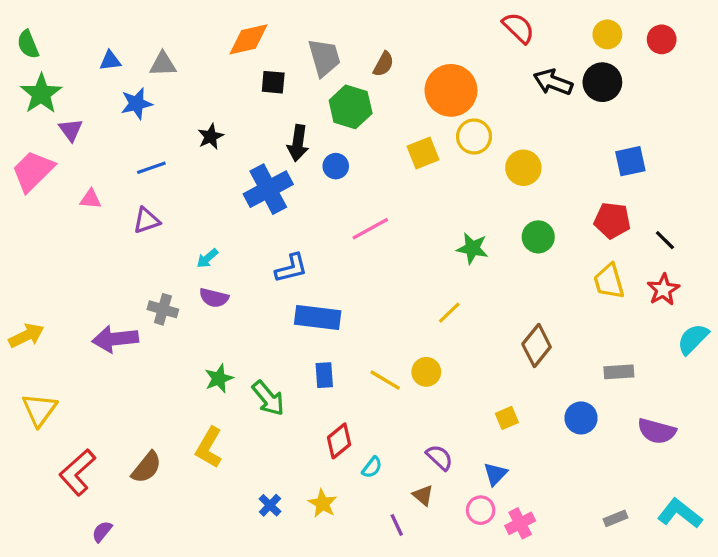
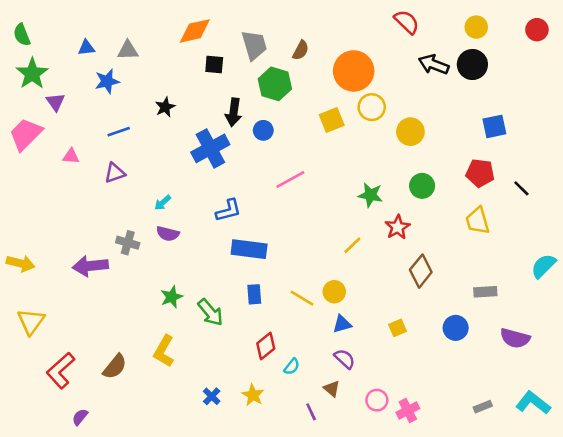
red circle: (662, 39) -> (537, 30), moved
red star: (663, 290) -> (398, 227), moved
yellow arrow: (26, 336) -> (21, 263), turned 40
blue triangle: (495, 474) -> (342, 324), moved, turned 30

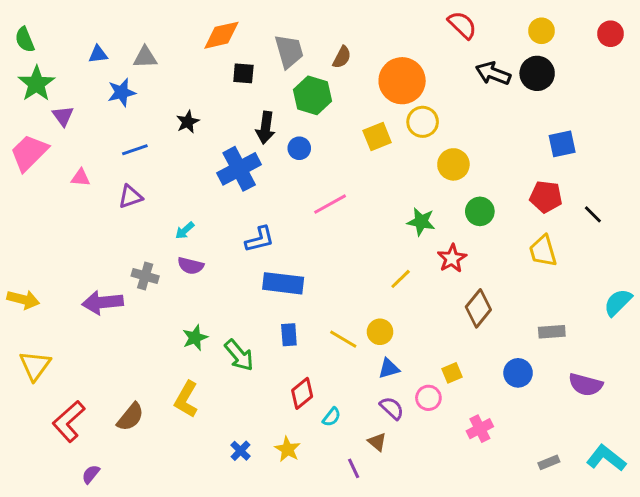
yellow circle: (410, 132) -> (453, 164), moved
pink circle: (377, 400) -> (428, 398), moved
pink cross: (408, 410) -> (480, 429), moved

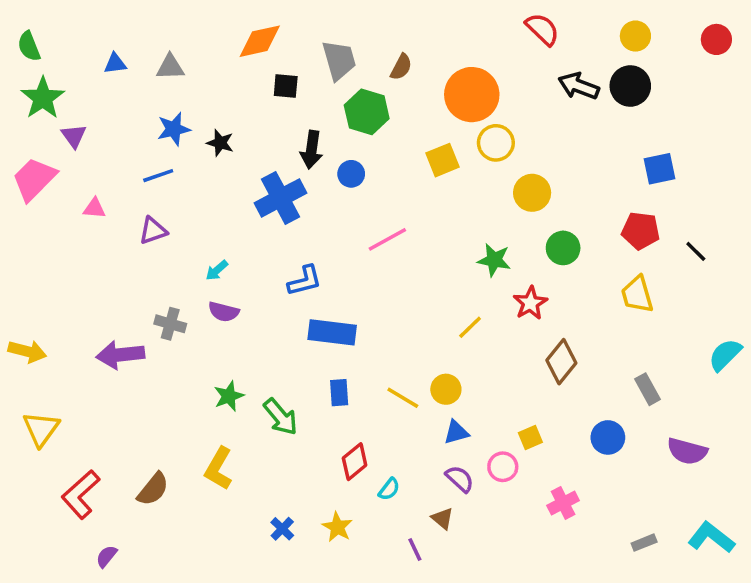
blue star: (122, 92) -> (174, 129), moved
black star: (188, 122) -> (220, 143), turned -30
gray rectangle: (552, 332) -> (648, 389), turned 65

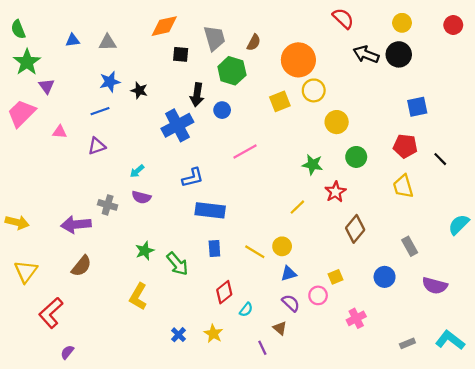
brown semicircle: (153, 489) -> (81, 266), moved

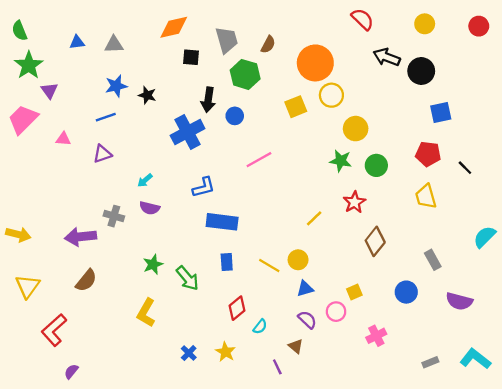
black circle: (399, 54) -> (421, 71), moved
green star: (313, 165) -> (341, 161), moved

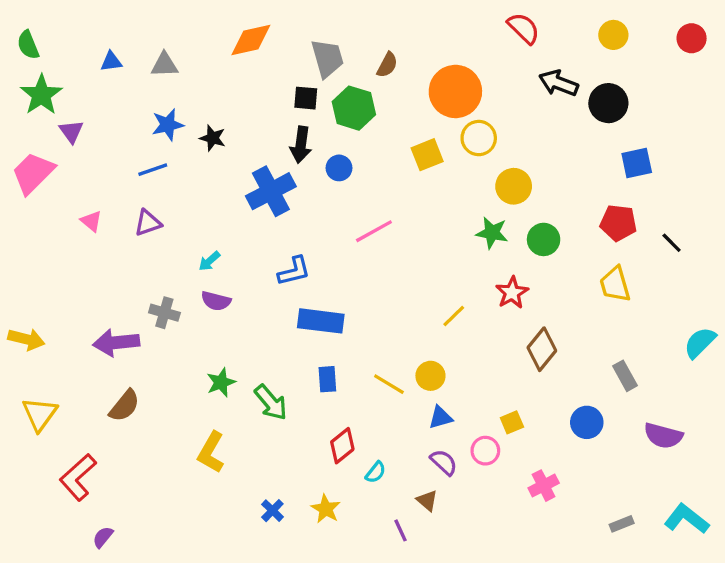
black square: (191, 57) -> (306, 98), moved
pink triangle: (63, 139) -> (91, 221), moved, turned 35

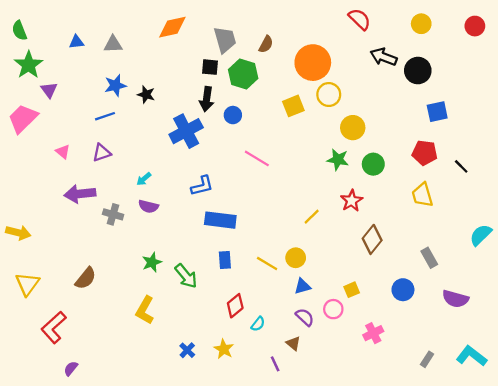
pink line: (374, 231) -> (257, 158), turned 60
purple arrow: (116, 343) -> (80, 194), moved
gray rectangle: (622, 524) -> (427, 359), turned -35

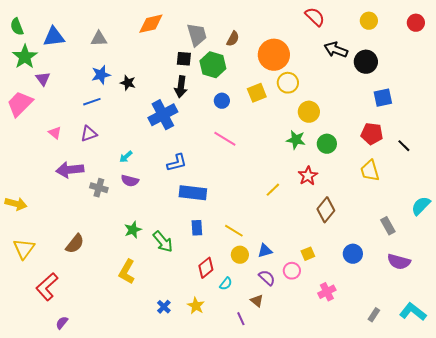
blue triangle: (76, 42) -> (54, 37), moved, size x1.6
blue circle: (233, 115) -> (222, 101), moved
yellow circle: (296, 258) -> (240, 255), moved
gray rectangle: (429, 258) -> (388, 226), moved

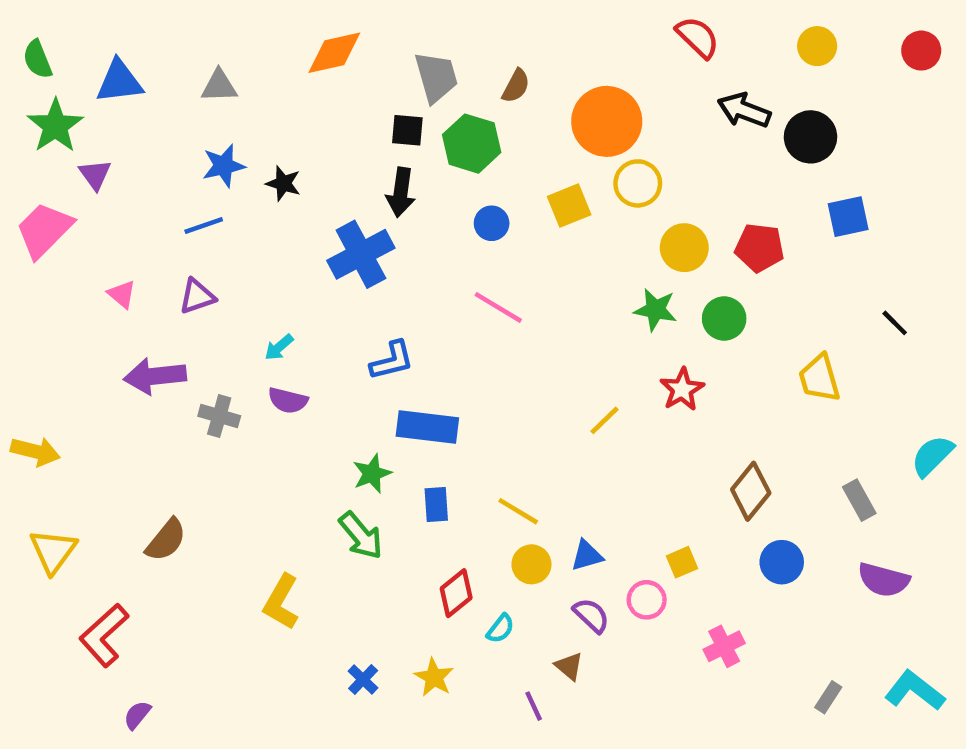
red pentagon: (372, 134) -> (760, 248), moved
brown diamond: (326, 210) -> (751, 491), moved
green star: (133, 230) -> (372, 474), moved

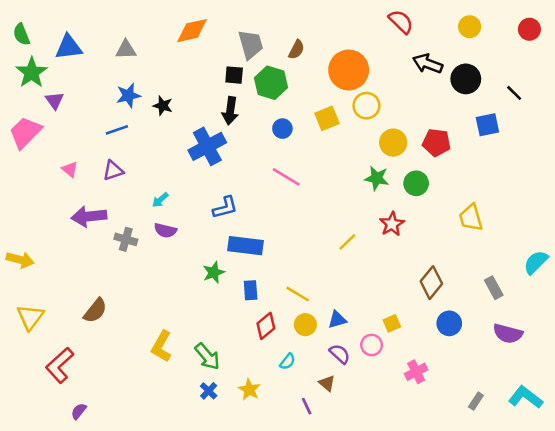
black line: (895, 323) -> (514, 93), moved
green arrow: (361, 536) -> (207, 356), moved
red diamond: (456, 593) -> (266, 326), moved

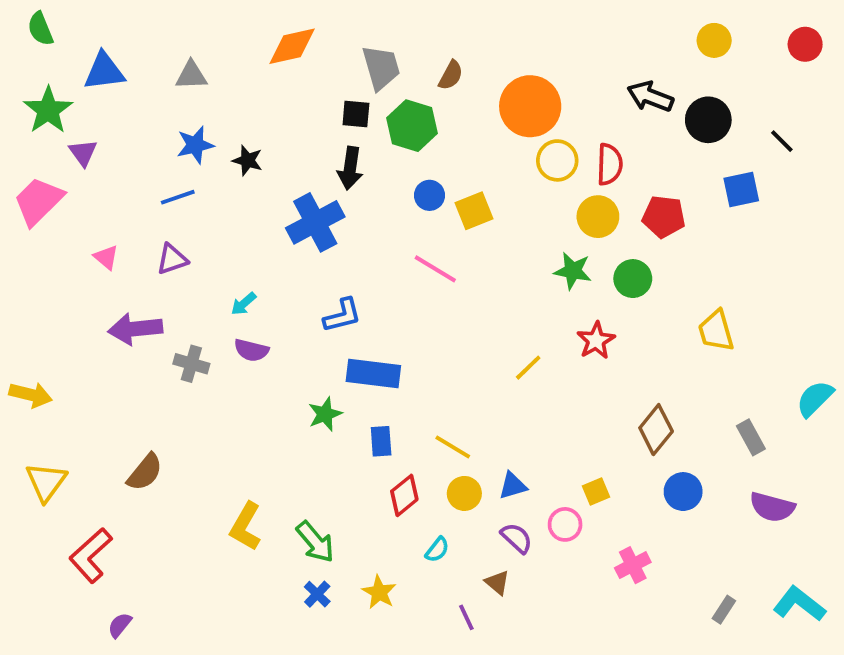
red semicircle: (401, 22) -> (610, 164), moved, turned 48
green semicircle: (21, 34) -> (40, 29), moved
yellow square: (327, 118) -> (474, 211), moved

